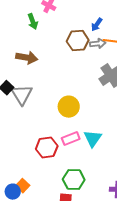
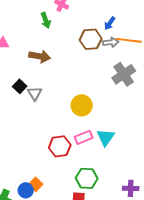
gray triangle: (22, 95) -> (35, 93), size x0.7

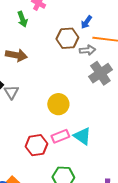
gray arrow: (111, 42) -> (87, 50), moved
cyan triangle: (106, 137) -> (82, 136), turned -30

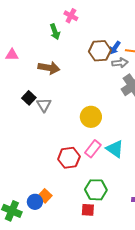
blue arrow: (86, 22) -> (115, 48), moved
pink rectangle: (60, 136) -> (93, 149), turned -30

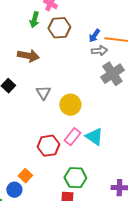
green arrow: (55, 32) -> (34, 20), turned 35
brown hexagon: (100, 51) -> (59, 28), moved
gray triangle: (44, 105) -> (43, 93), moved
orange square: (45, 196) -> (25, 176), moved

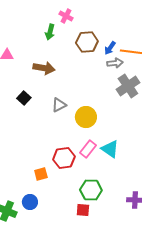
brown hexagon: (59, 28) -> (87, 42), moved
gray triangle: (43, 93) -> (59, 105), turned 35
orange square: (25, 176) -> (41, 174), moved, turned 32

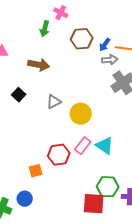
green hexagon: (91, 190) -> (108, 187), moved
red square: (83, 210) -> (94, 204), moved, size x1.6

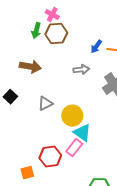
brown hexagon: (82, 39) -> (56, 34), moved
gray arrow: (110, 60) -> (81, 70), moved
cyan triangle: (105, 146) -> (82, 133), moved

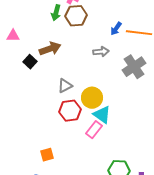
brown arrow: (30, 67) -> (50, 49), turned -30
black square: (10, 97) -> (30, 62), moved
red hexagon: (50, 157) -> (70, 111), moved

